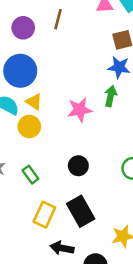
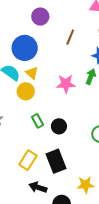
brown line: (58, 19) -> (70, 37), moved
purple circle: (23, 28) -> (40, 17), moved
green rectangle: (30, 175) -> (37, 121), moved

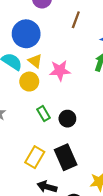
pink star: (66, 84) -> (60, 71), moved

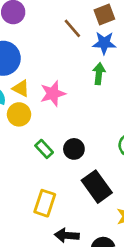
brown line: (76, 20) -> (72, 28), moved, turned -49
black rectangle: (66, 157) -> (97, 187), moved

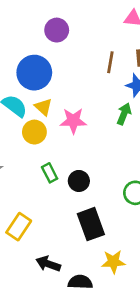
brown line: (72, 28) -> (110, 62), turned 35
yellow rectangle: (45, 203) -> (19, 227), moved

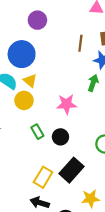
pink star: (73, 121) -> (67, 104), moved
black rectangle: (91, 224) -> (72, 170), turned 65
yellow rectangle: (19, 227) -> (43, 177), moved

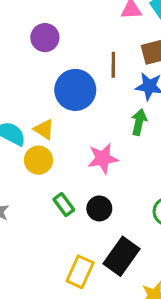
blue circle: (22, 54) -> (75, 90), moved

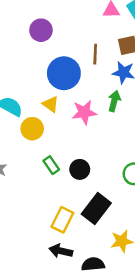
yellow triangle: (44, 129) -> (51, 104), moved
pink star: (103, 158) -> (84, 112), moved

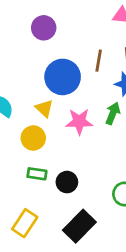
yellow circle: (32, 129) -> (33, 138), moved
green rectangle: (51, 165) -> (37, 174), turned -54
yellow rectangle: (62, 220) -> (25, 223), moved

